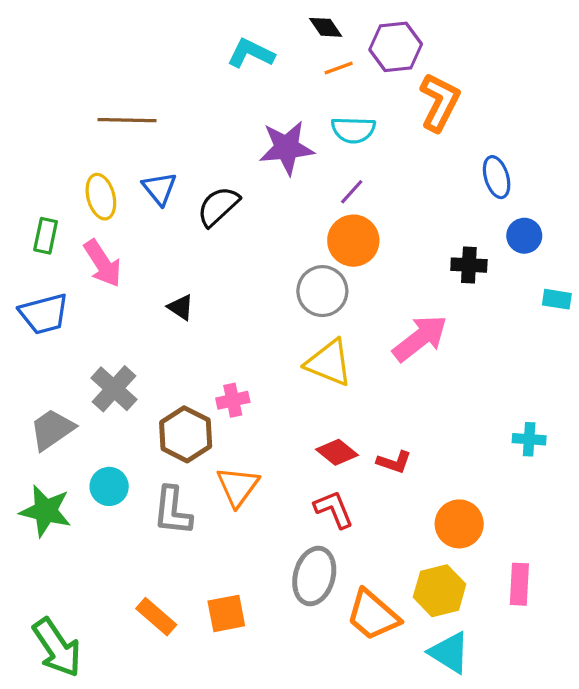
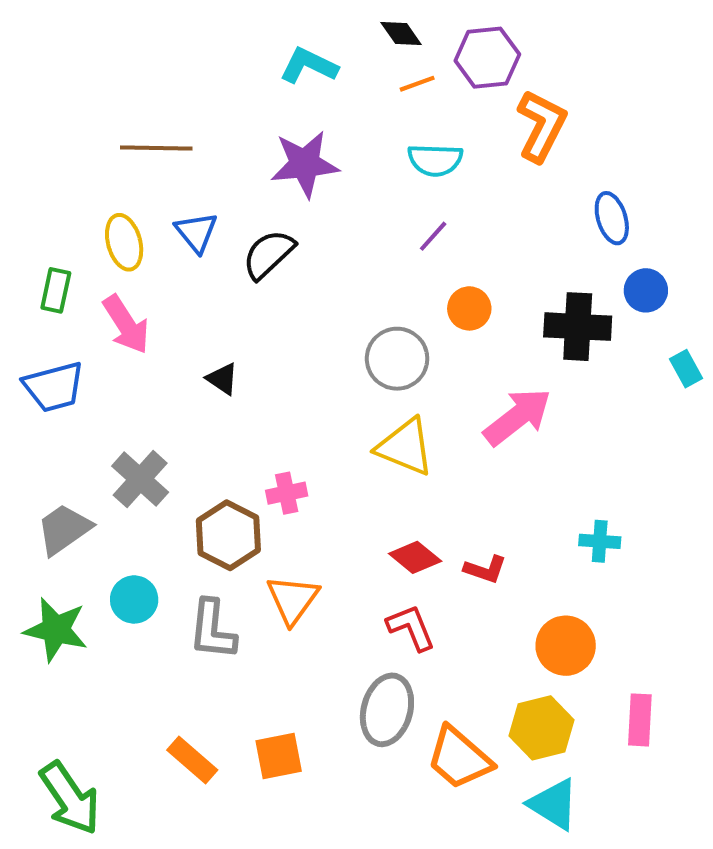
purple star: (287, 148) -> (305, 164), moved
orange circle: (353, 241) -> (469, 308), moved, size x0.7
black cross: (469, 265) -> (578, 327), size x1.5
cyan rectangle: (557, 299) -> (686, 369), turned 52
cyan cross: (529, 439) -> (600, 541), moved

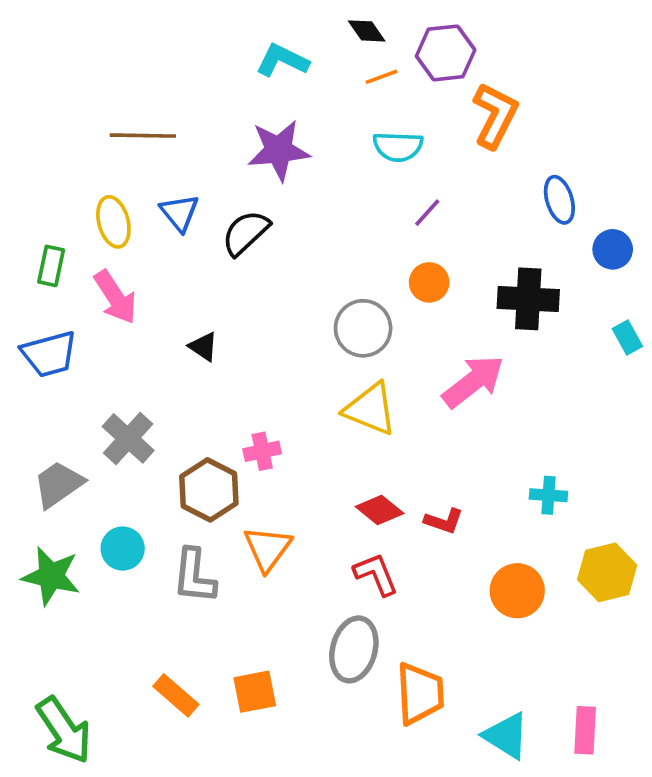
purple line: (433, 236) -> (427, 213), moved
blue circle: (646, 290) -> (613, 249), moved
pink rectangle: (640, 720) -> (585, 730), moved
yellow hexagon: (542, 728) -> (607, 572), moved
orange trapezoid: (459, 758) -> (420, 694), turned -134

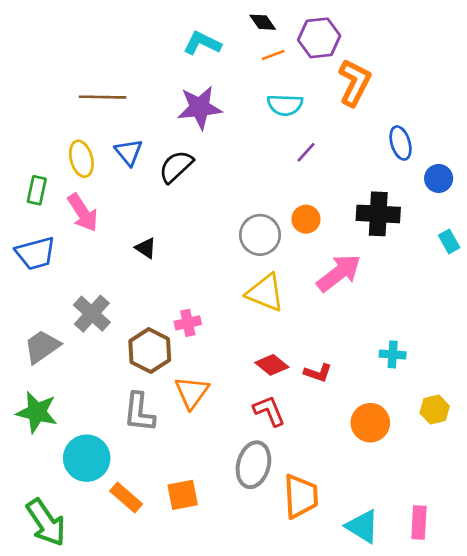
orange circle: (429, 282) -> (306, 219), moved
cyan circle: (123, 549) -> (87, 458), moved, size x1.5
yellow hexagon: (607, 572) -> (435, 410), size x0.7

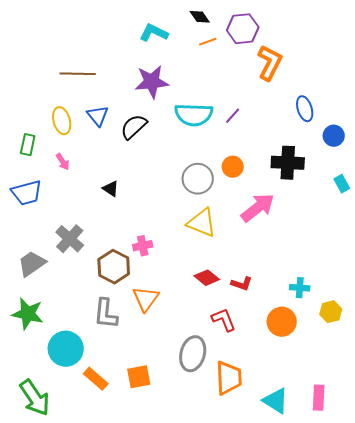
cyan semicircle: (285, 105) -> (194, 115), moved, size x1.4
pink arrow: (83, 213) -> (63, 162), size x0.6
cyan cross: (393, 354) -> (300, 288), moved
red L-shape: (269, 411) -> (224, 320), moved

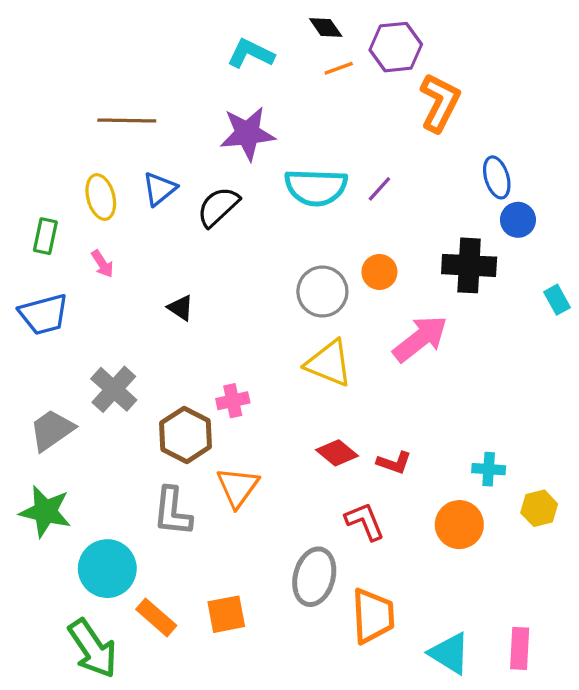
blue triangle: (98, 116) -> (159, 189), turned 30
blue circle: (334, 136) -> (518, 220), moved
green arrow: (35, 398) -> (93, 648), moved

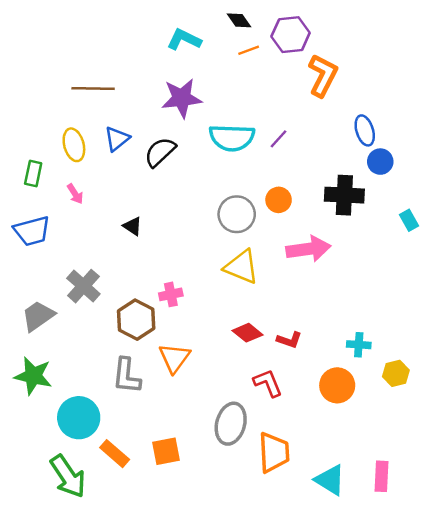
pink arrow: (420, 339) -> (308, 249), turned 30

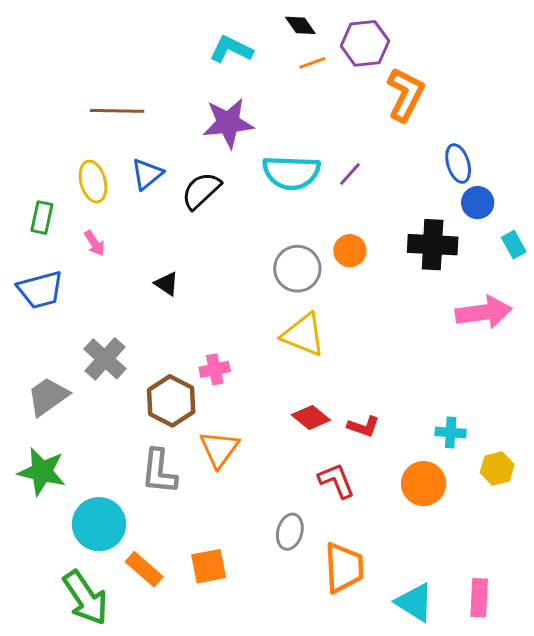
cyan rectangle: (409, 220) -> (514, 245), moved
pink arrow: (308, 249) -> (484, 312), moved
gray ellipse: (231, 424) -> (290, 532), size x0.7

